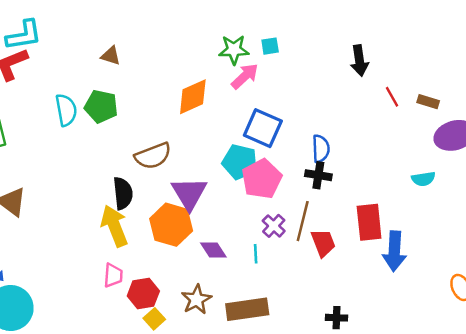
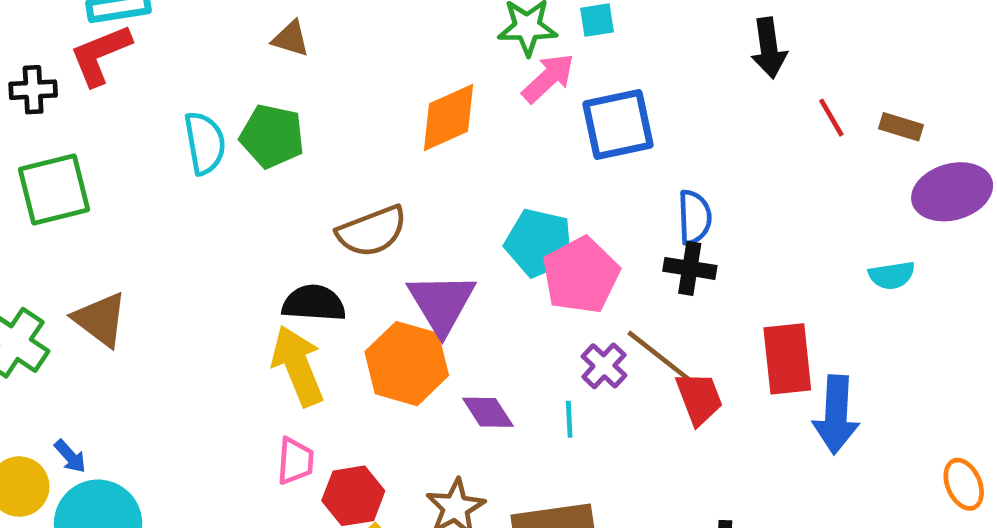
blue square: (263, 128) -> (618, 124), moved, turned -36
black semicircle: (123, 193) -> (314, 303), turned -80
brown line: (303, 221) -> (660, 357), turned -66

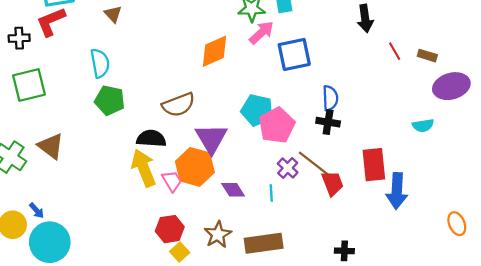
brown triangle: (291, 39) -> (113, 14), moved, turned 30
green pentagon: (272, 136) -> (110, 100), moved
pink trapezoid: (295, 461) -> (172, 181), moved, turned -35

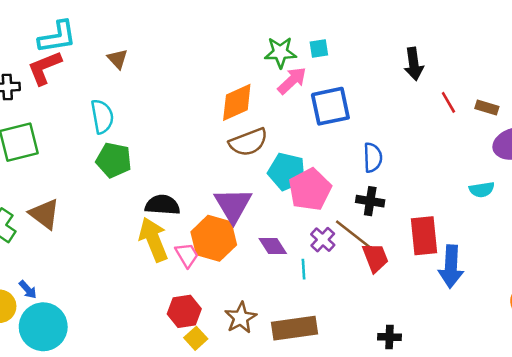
brown semicircle: (179, 105) -> (248, 142), moved
black cross: (328, 122) -> (370, 201), moved
purple diamond: (233, 190) -> (273, 246), moved

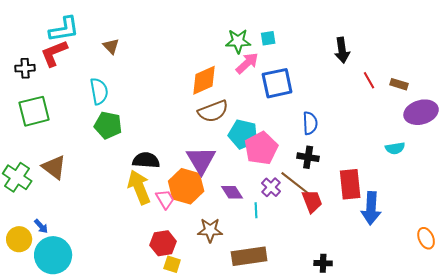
brown star: (241, 318) -> (210, 230), moved, turned 30
yellow square: (196, 338) -> (172, 264), turned -30

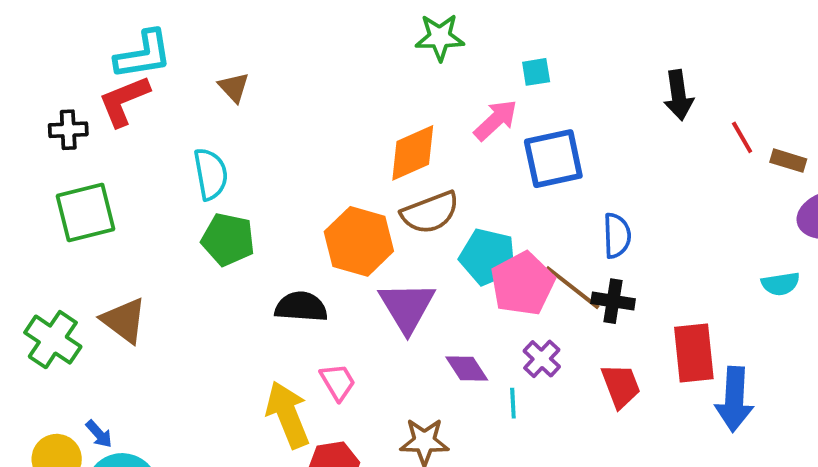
green star: (238, 41) -> (440, 37), moved
red line: (369, 80) -> (742, 137), moved
brown line: (295, 183) -> (573, 288), moved
orange hexagon: (186, 186) -> (359, 241), moved
yellow arrow: (139, 187) -> (288, 415), moved

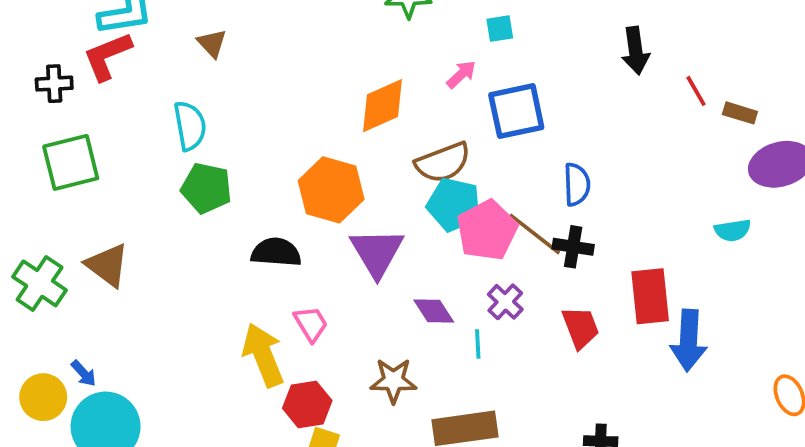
pink arrow: (496, 120) -> (461, 74), size x0.7
brown semicircle: (430, 213) -> (443, 162), moved

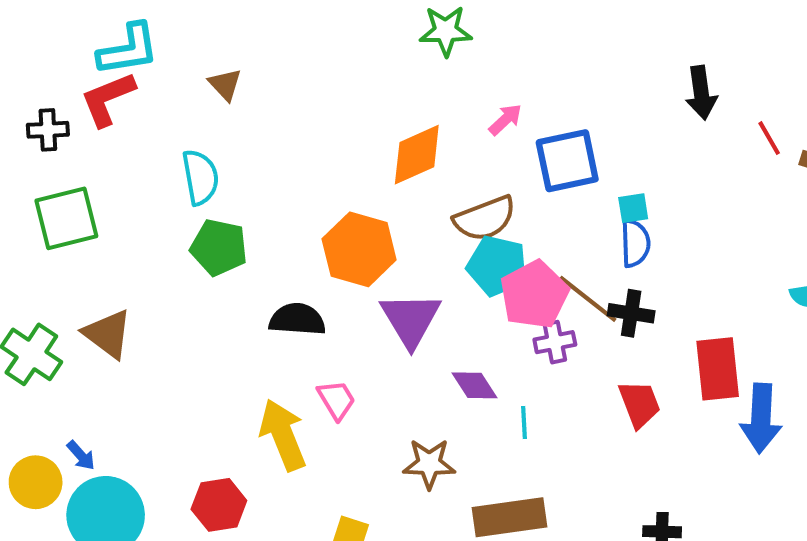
cyan square: (500, 29) -> (633, 208), moved
purple cross: (505, 302) -> (555, 342), moved, turned 36
red hexagon: (307, 404) -> (219, 505), moved

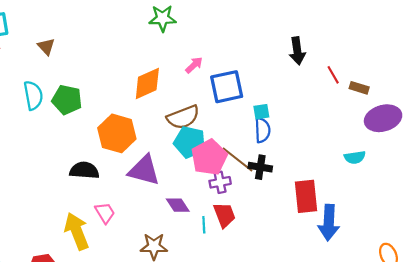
green pentagon: (219, 247) -> (67, 100), moved
purple triangle: (411, 319) -> (144, 170), turned -44
red trapezoid: (639, 404) -> (224, 215), moved

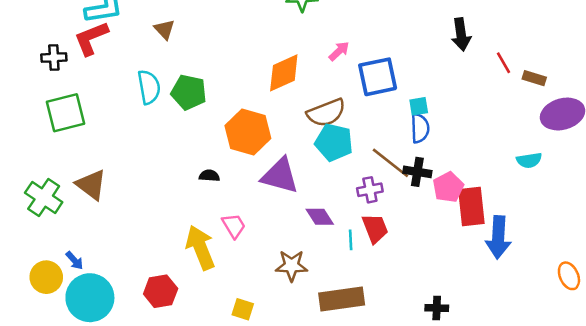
pink pentagon: (209, 157) -> (448, 187), moved, size x0.7
black semicircle: (84, 170) -> (209, 176), size x0.6

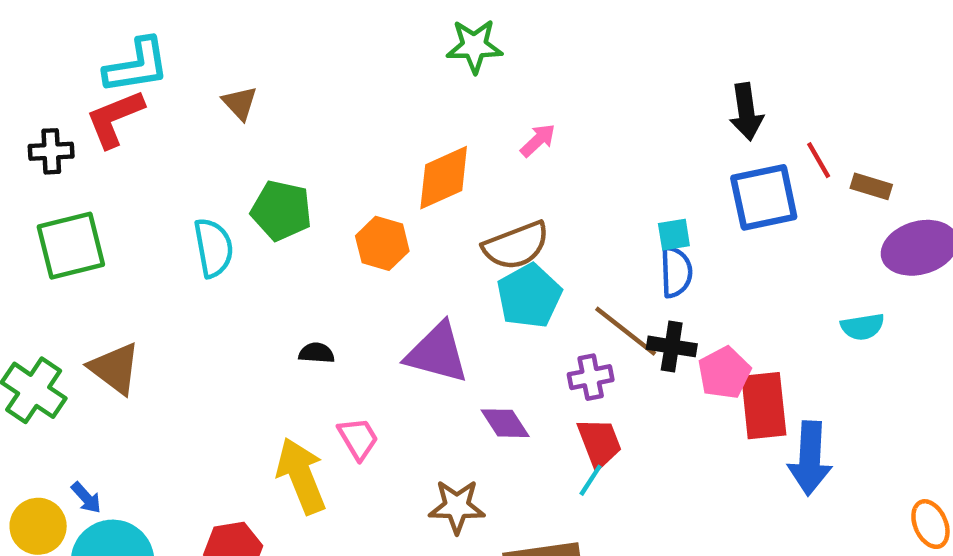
blue square: (378, 77) -> (764, 197), moved
cyan semicircle: (149, 87) -> (213, 248), moved
orange hexagon: (248, 132) -> (382, 243), moved, size x0.7
cyan pentagon: (334, 142) -> (529, 296), turned 30
cyan line: (351, 240) -> (591, 480), moved, turned 36

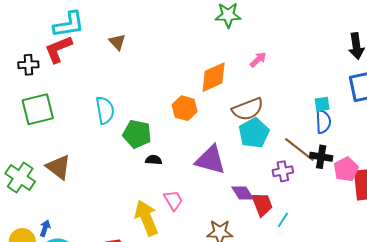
green pentagon: (281, 211) -> (137, 134), moved
red trapezoid: (599, 443) -> (262, 204), moved
blue arrow: (86, 498) -> (45, 228), turned -119

